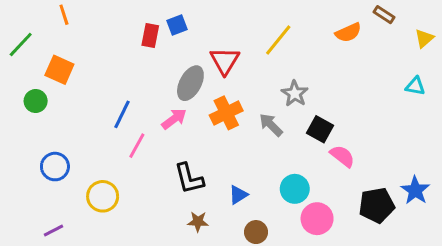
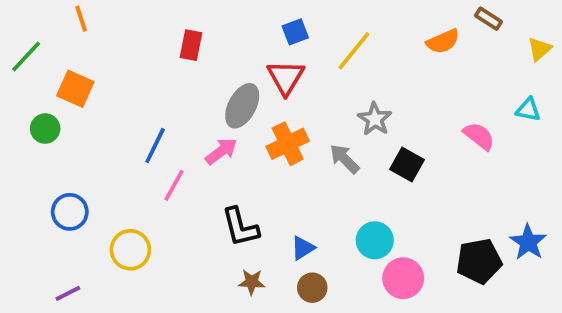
blue square: (177, 25) -> (295, 32), moved
pink semicircle: (342, 156) -> (479, 136), moved
brown circle: (256, 232) -> (312, 288), moved

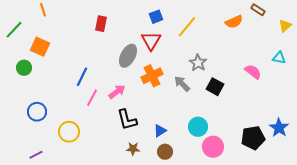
pink arrow: (221, 151) -> (117, 92), moved

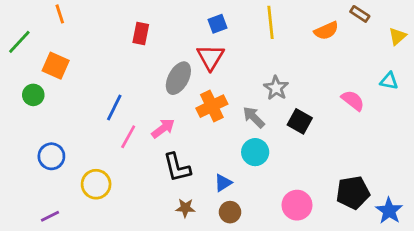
yellow line: (187, 27) -> (270, 22), moved, turned -45
cyan circle: (198, 127) -> (255, 152), moved
blue star: (279, 128) -> (389, 211), moved

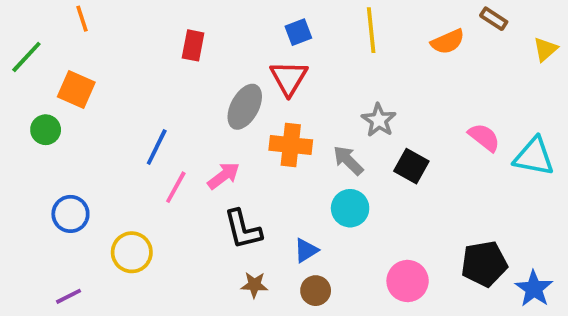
cyan triangle: (389, 81) -> (534, 157), moved, size x1.6
orange cross: (212, 106) -> (291, 145), turned 32

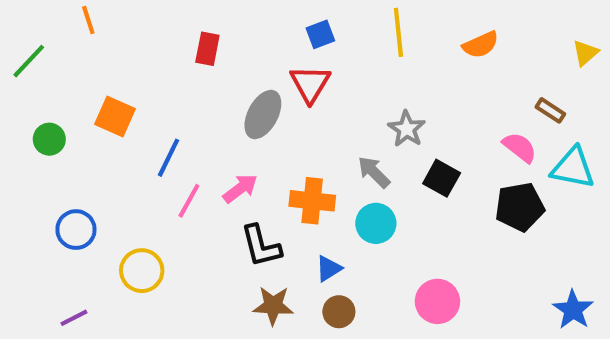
brown rectangle: (494, 19) -> (550, 110), moved
orange square: (76, 90) -> (115, 117), moved
orange cross: (291, 145) -> (312, 201), moved
black pentagon: (484, 264) -> (520, 207), moved
brown star: (254, 285) -> (273, 306), size x1.4

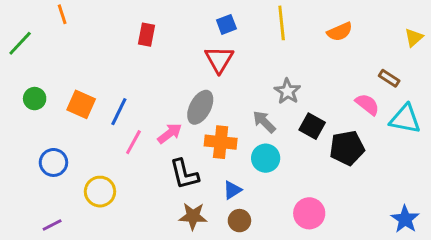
gray ellipse: (263, 115) -> (200, 107), moved
orange square: (115, 117) -> (81, 104), moved
black pentagon: (520, 207) -> (347, 148), moved

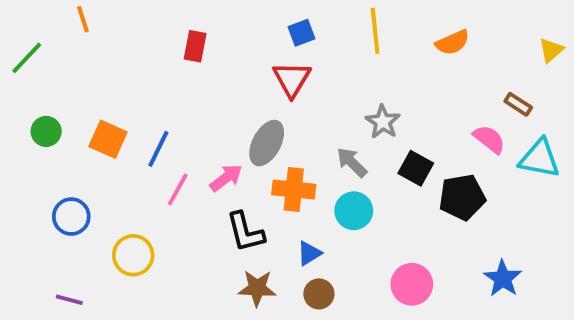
blue star: (405, 219) -> (503, 278), moved
purple line: (52, 225) -> (69, 300), turned 42

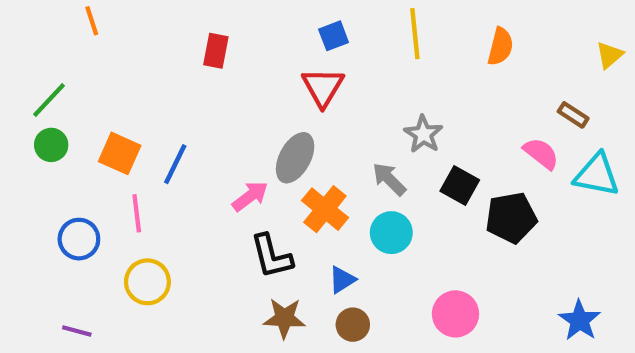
orange semicircle: (452, 42) -> (500, 46), turned -52
green line: (27, 58) -> (49, 100), moved
pink line: (178, 189) -> (137, 213), moved, turned -36
orange cross: (294, 189) -> (325, 209), turned 33
blue star: (503, 278) -> (580, 320), moved

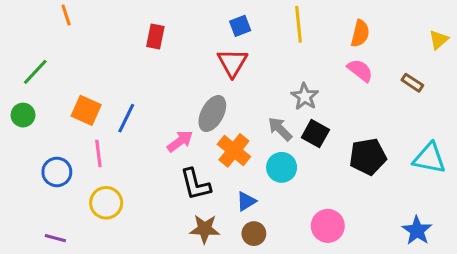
green circle: (51, 145) -> (23, 115), moved
pink semicircle: (541, 153) -> (360, 70), moved
cyan triangle: (597, 175) -> (429, 158), moved
black square: (460, 186) -> (315, 134), moved

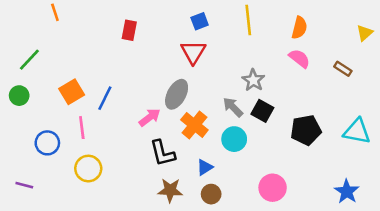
orange square: (86, 110) -> (72, 92), turned 35
purple line: (55, 238) -> (24, 185), moved

